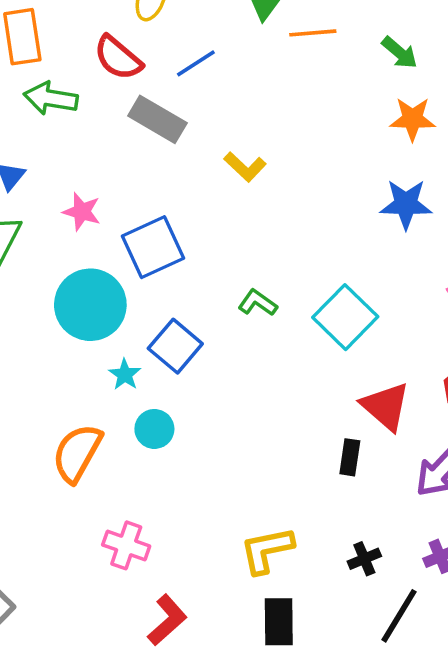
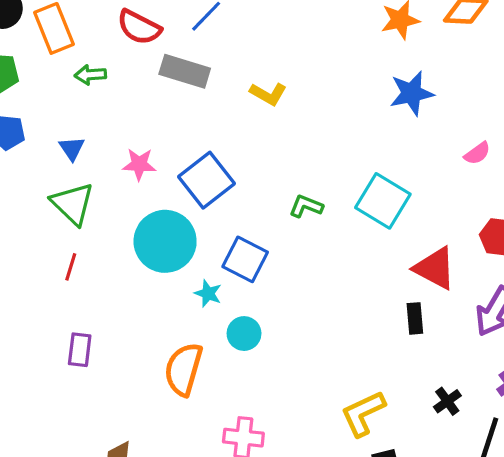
green arrow: (51, 98) -> (90, 75), size x0.7

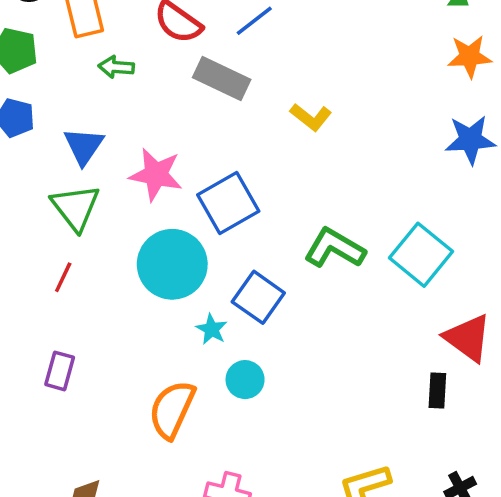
blue triangle: (72, 149) -> (84, 146), size x1.4
pink star: (139, 164) -> (156, 175), size x1.4
green L-shape: (306, 206) -> (335, 248), size x1.6

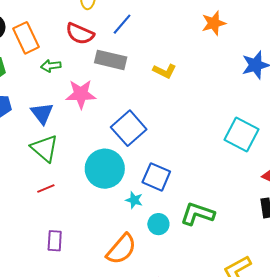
orange star: (469, 56) -> (214, 23), moved
pink star: (156, 175) -> (81, 94), moved
green L-shape: (335, 248) -> (197, 214), moved
red line: (63, 277) -> (46, 188), turned 54
orange semicircle: (172, 410) -> (121, 249), turned -152

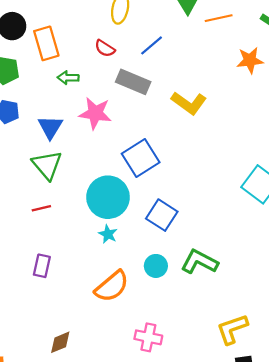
red semicircle: (80, 34) -> (105, 48), size x0.7
yellow L-shape: (165, 71) -> (189, 103), size x1.4
cyan star: (134, 200) -> (108, 234), moved

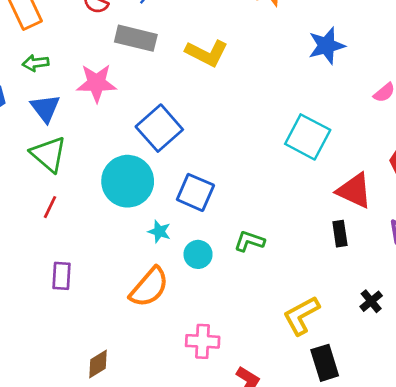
green arrow: (68, 78) -> (36, 63), moved
red line: (41, 208) -> (50, 207), turned -42
cyan star: (108, 234) -> (159, 232), moved
green L-shape: (199, 262) -> (249, 241), size x0.7

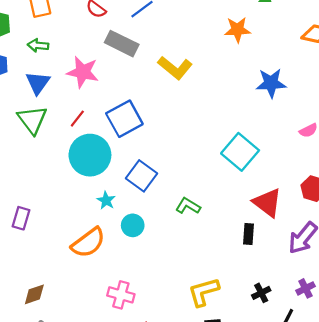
red line: (50, 207) -> (77, 119), moved
green L-shape: (249, 241) -> (188, 206), moved

